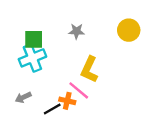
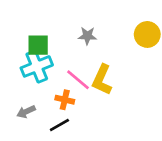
pink line: (79, 90) -> (78, 80), moved
orange cross: (67, 101) -> (65, 100), moved

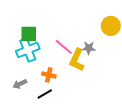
gray star: (87, 36) -> (89, 48), moved
pink line: (78, 80) -> (64, 47), moved

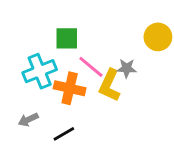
green square: (29, 34) -> (67, 38), moved
orange cross: (49, 75) -> (70, 88), moved, size x1.5

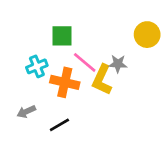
cyan cross: (40, 71) -> (37, 66), size x0.7

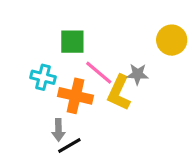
cyan cross: (37, 66) -> (43, 77), turned 36
gray arrow: (26, 112) -> (58, 130), moved, turned -66

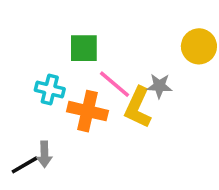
gray arrow: (58, 130) -> (44, 154), moved
black line: (69, 145) -> (25, 165), moved

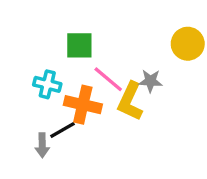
black line: (25, 165) -> (62, 130), moved

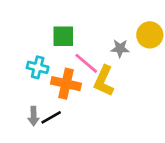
gray star: (150, 81) -> (120, 48), moved
black line: (62, 130) -> (51, 117), moved

